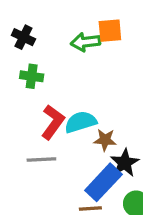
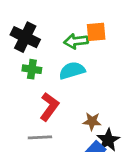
black cross: (23, 37) -> (25, 37), size x1.5
cyan semicircle: (81, 122) -> (72, 71), moved

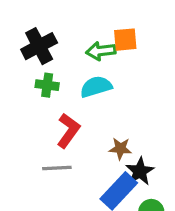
black cross: (25, 37) -> (39, 46), turned 36

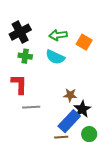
orange square: (125, 40) -> (84, 42), moved, turned 35
cyan semicircle: (96, 87) -> (55, 57), turned -138
red L-shape: (68, 131) -> (19, 84), moved, turned -35

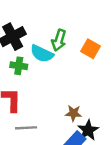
green arrow: (58, 35) -> (59, 40), turned -66
cyan semicircle: (55, 57) -> (42, 54), moved

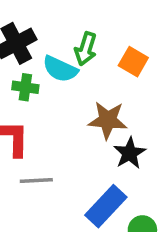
brown star: (73, 113) -> (108, 120), moved, size x1.5
black star: (88, 130) -> (130, 153), moved

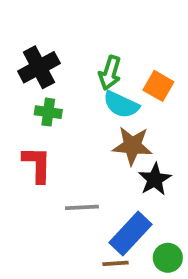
cyan semicircle: (60, 69) -> (121, 105), moved
gray line: (36, 181) -> (82, 207), moved

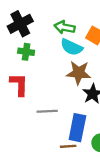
green arrow: (110, 73) -> (65, 27), turned 84
blue rectangle: (130, 233) -> (77, 128), turned -32

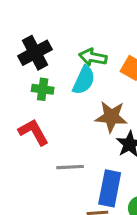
cyan semicircle: (72, 47) -> (84, 80), moved, turned -90
red L-shape: (19, 84) -> (33, 132), turned -30

